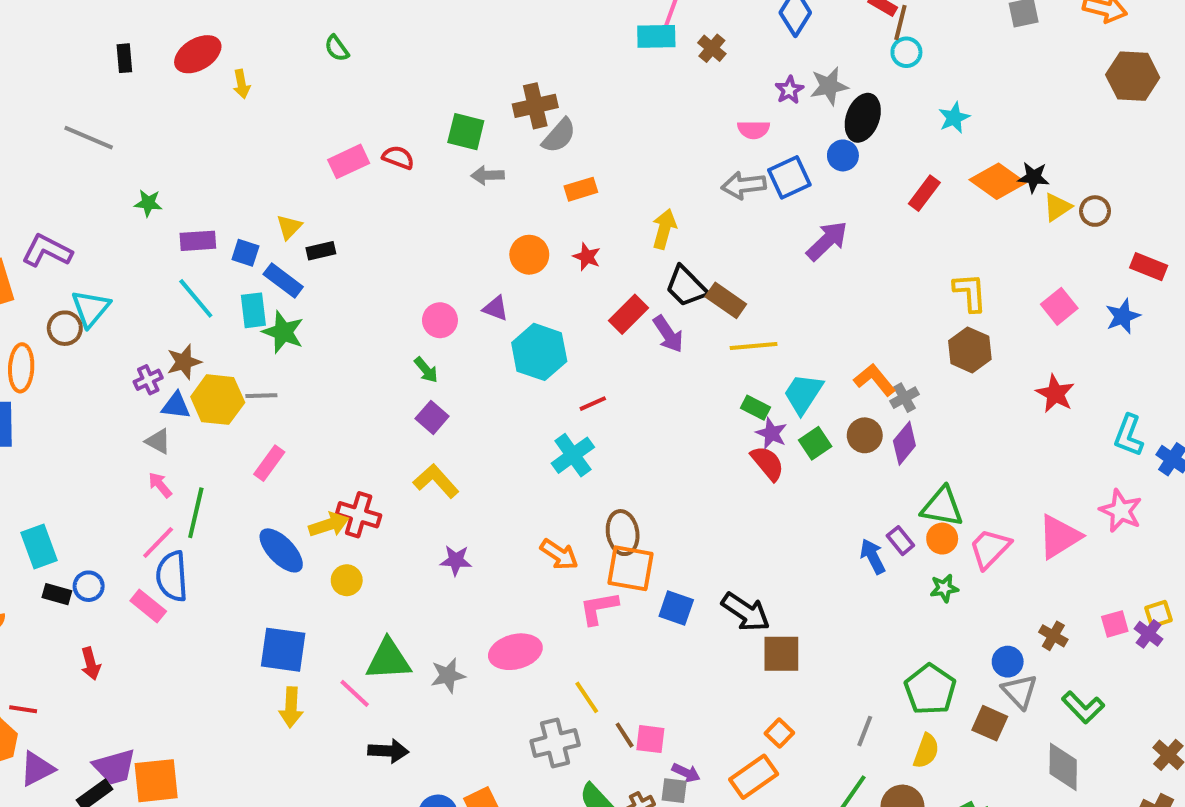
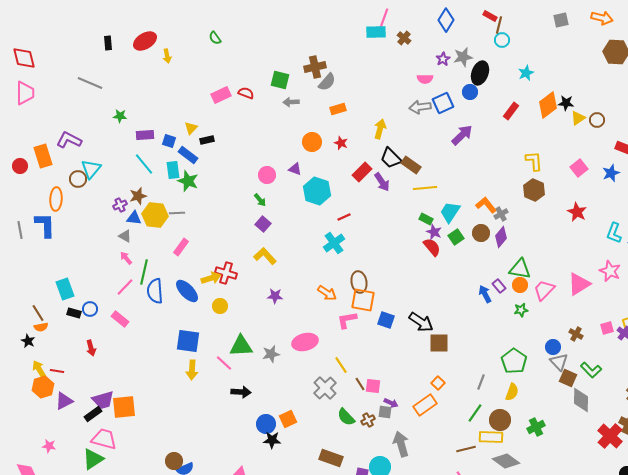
orange diamond: (998, 181) -> (548, 105), turned -72
blue semicircle: (172, 576) -> (155, 291), moved
brown square: (990, 723) -> (568, 378), moved
gray cross: (555, 743) -> (325, 388), turned -30

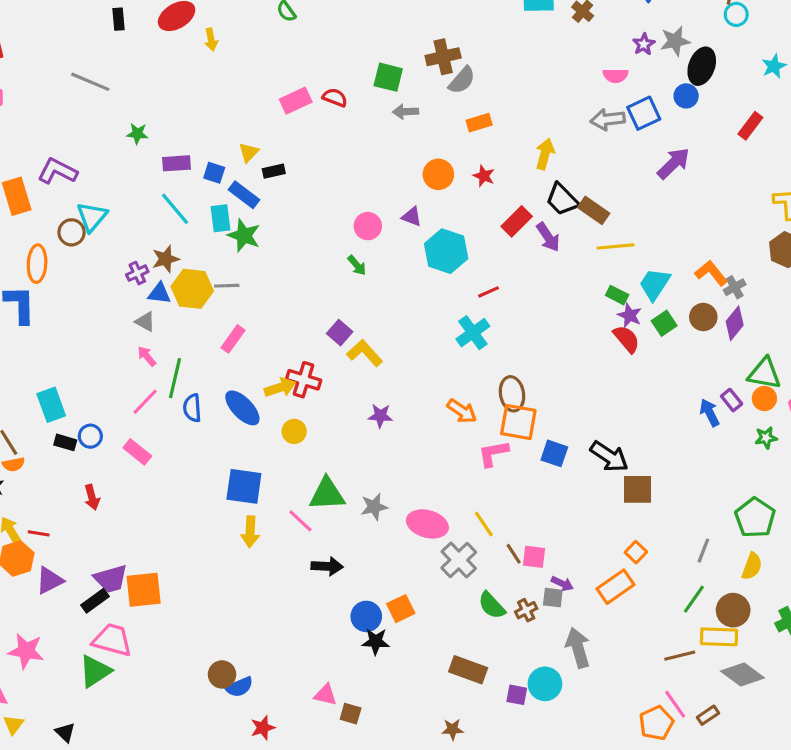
purple square: (263, 224) -> (340, 333), moved
blue semicircle: (155, 291) -> (192, 408), size x0.7
pink ellipse: (305, 342) -> (427, 524), moved, turned 30
pink star: (49, 446) -> (26, 651), size x1.6

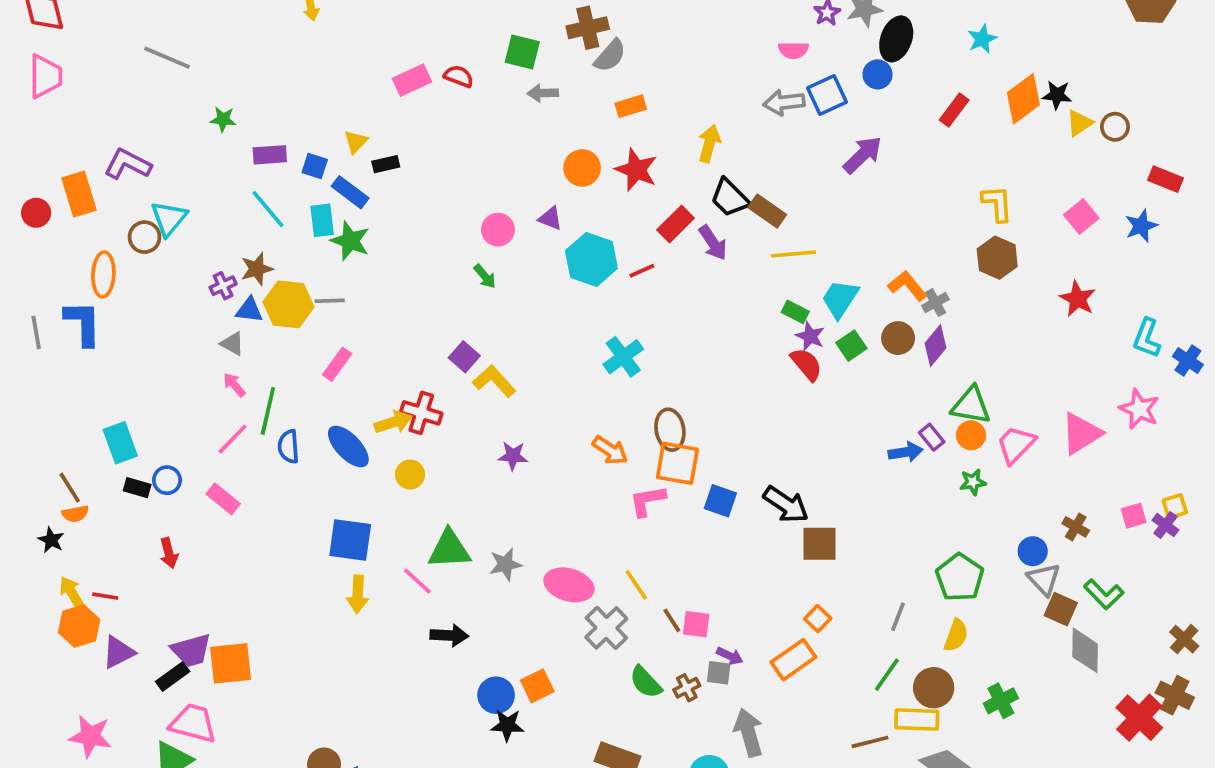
red star: (484, 176) -> (636, 170), size x1.6
red line: (489, 292) -> (642, 271), moved
blue arrow: (710, 413) -> (906, 452), turned 108

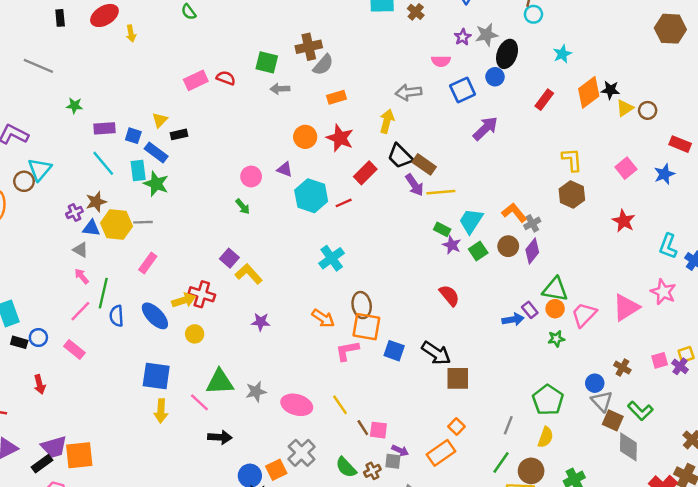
gray arrow: (784, 102) -> (408, 92), moved
purple arrow: (713, 243) -> (414, 185), moved
red semicircle: (806, 364) -> (449, 295), moved
gray cross: (606, 628) -> (302, 453), moved

